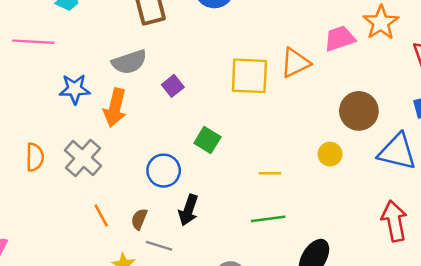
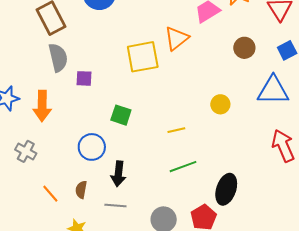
gray semicircle: (129, 62) -> (58, 58), moved, turned -72
purple square: (173, 86) -> (84, 78), turned -36
brown circle: (359, 111) -> (244, 48), moved, size x0.7
gray cross: (83, 158) -> (26, 151), size x0.7
gray line: (159, 246) -> (115, 205), moved

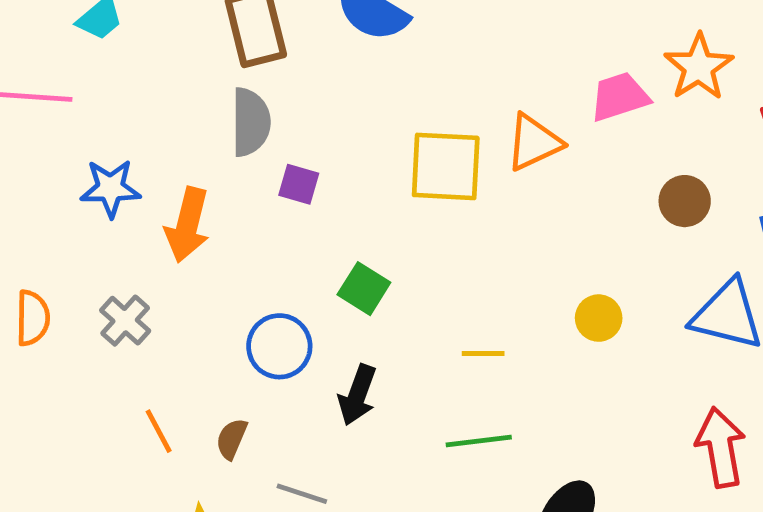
black arrow: (118, 174) -> (357, 395), moved

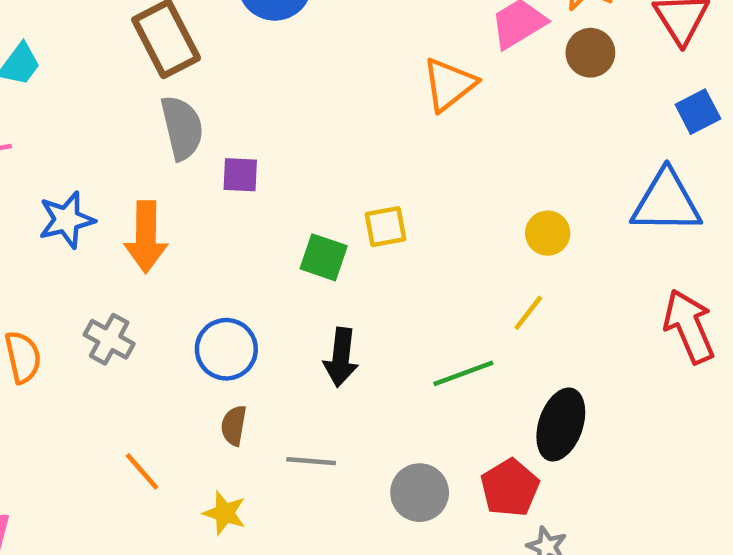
yellow square: (446, 166) -> (386, 227), moved, size x0.6
brown circle: (685, 201) -> (590, 53), moved
blue circle: (279, 346) -> (226, 349), moved
yellow line: (483, 353) -> (528, 313), moved, turned -39
orange line: (159, 431) -> (142, 471), moved

